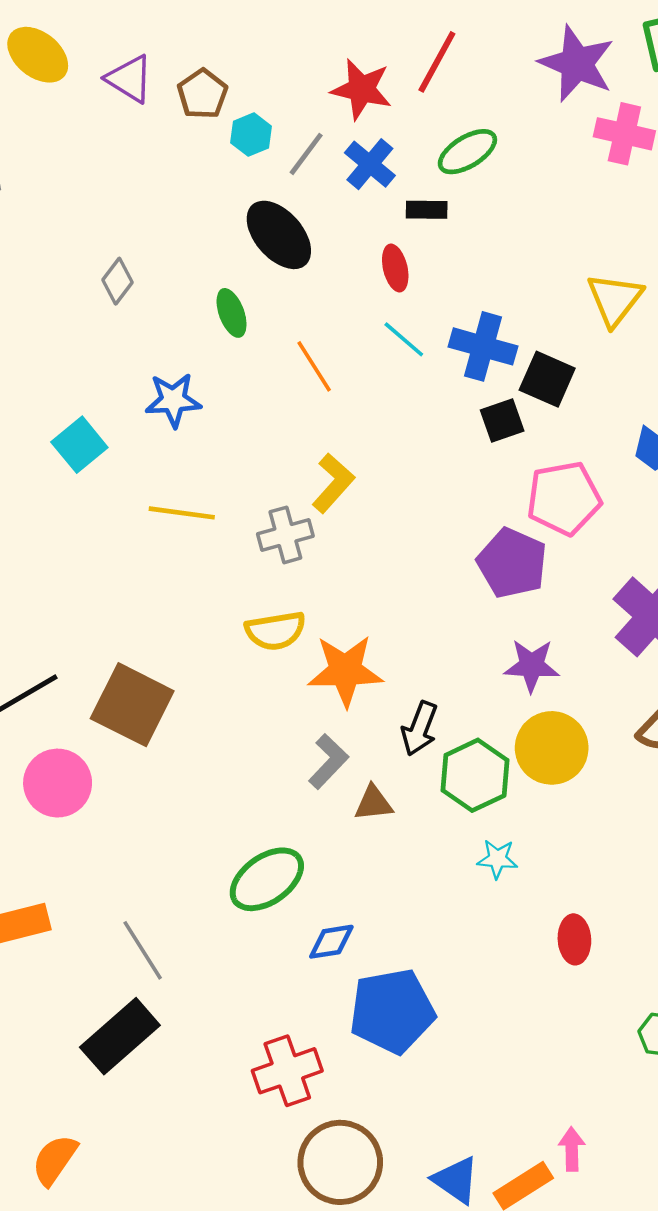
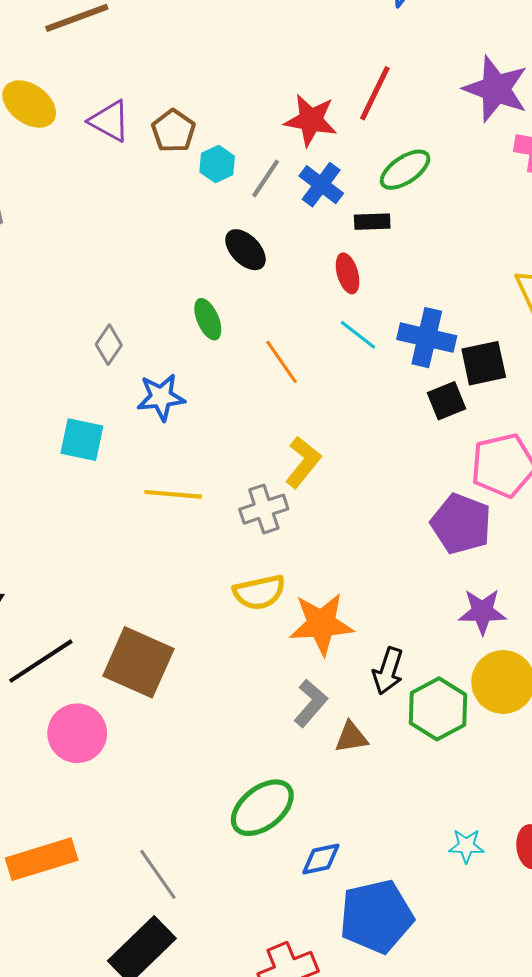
black ellipse: (279, 235) -> (245, 250), size x0.7
gray diamond: (118, 281) -> (109, 345), moved
black square: (547, 379) -> (484, 363), turned -33
cyan square: (79, 445) -> (82, 440), turned -36
cyan star: (497, 859) -> (466, 846), moved

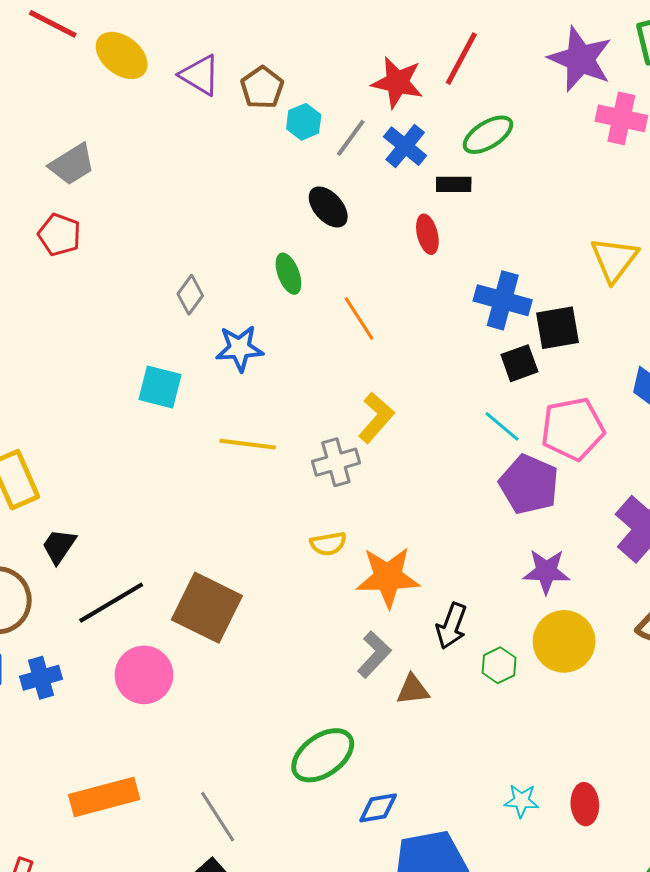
cyan line: (358, 335) -> (502, 426), moved
yellow semicircle: (259, 592) -> (328, 544), size x0.7
green hexagon: (438, 709) -> (499, 665), size x0.6

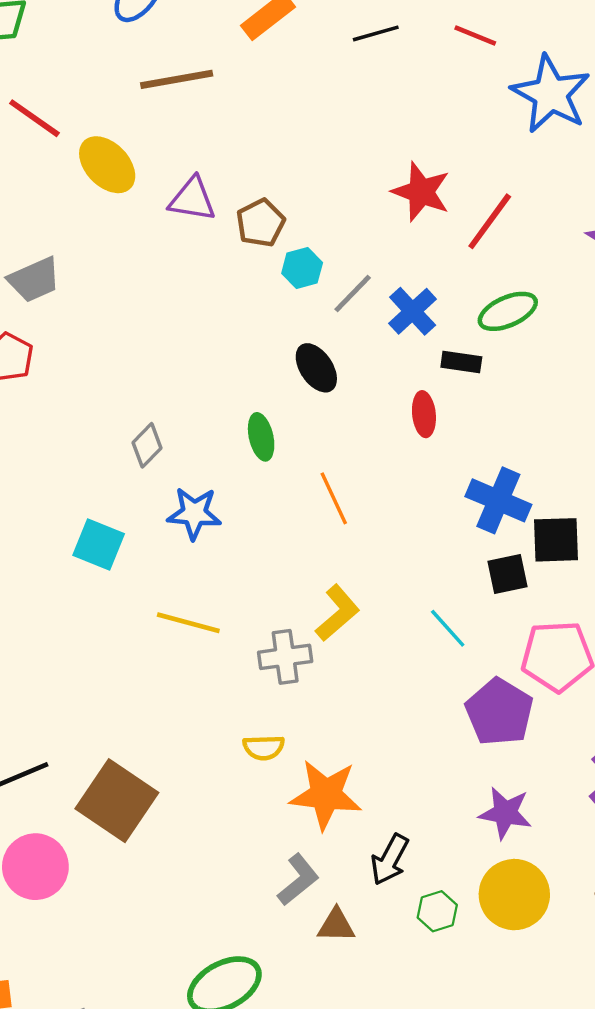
purple triangle: (200, 75) -> (192, 199), turned -30
red star: (397, 82) -> (421, 192), moved
cyan line: (502, 426) -> (448, 628), moved

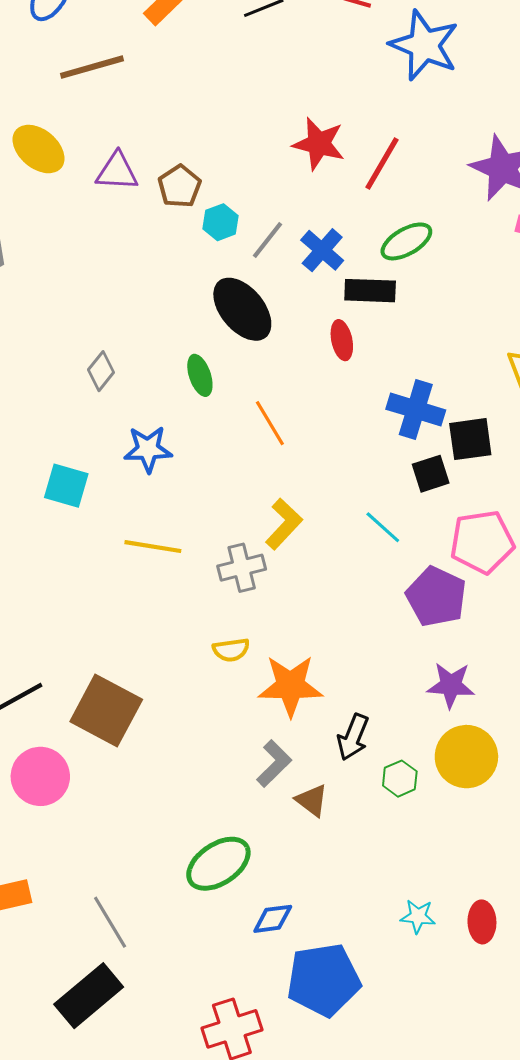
black rectangle: (461, 362) -> (370, 291), size x1.4
black ellipse: (316, 368) -> (242, 309), size x1.5
gray diamond: (147, 445) -> (101, 371), moved
brown triangle: (336, 925) -> (312, 800), turned 42

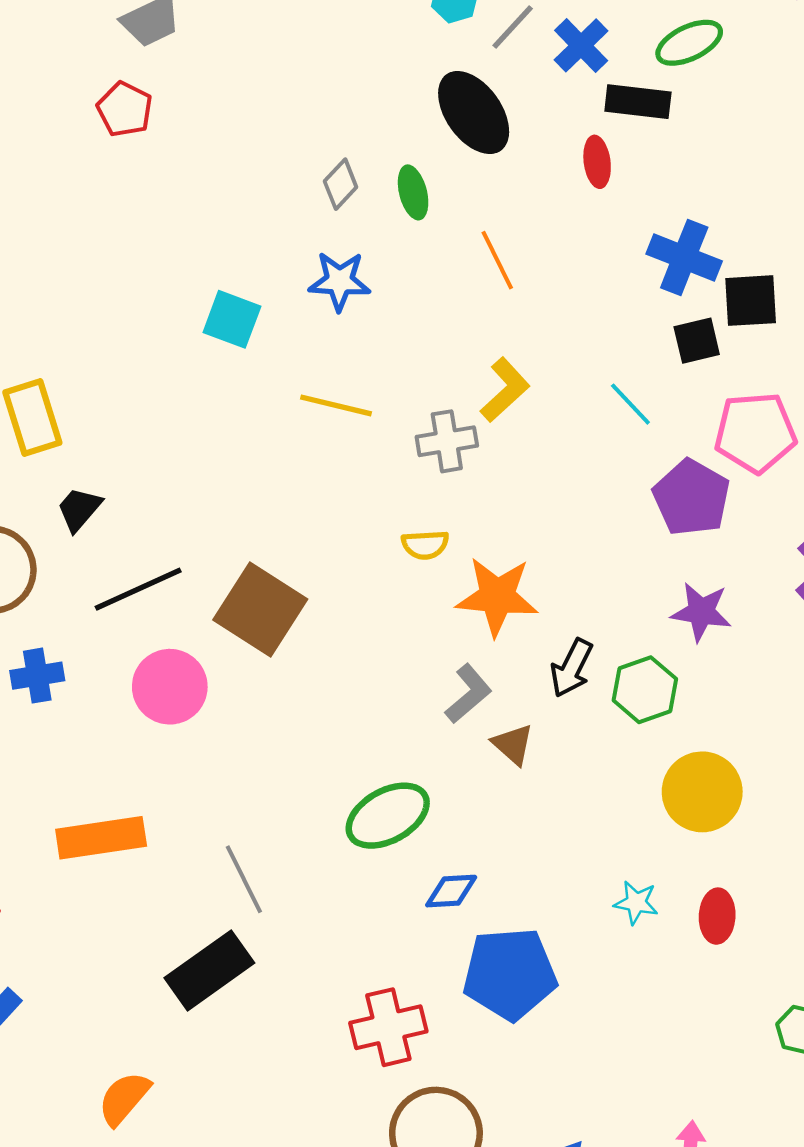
gray diamond: (101, 371) -> (341, 184), moved
yellow circle: (466, 757) -> (702, 792), moved
green hexagon: (400, 779) -> (645, 690), moved, size x1.4

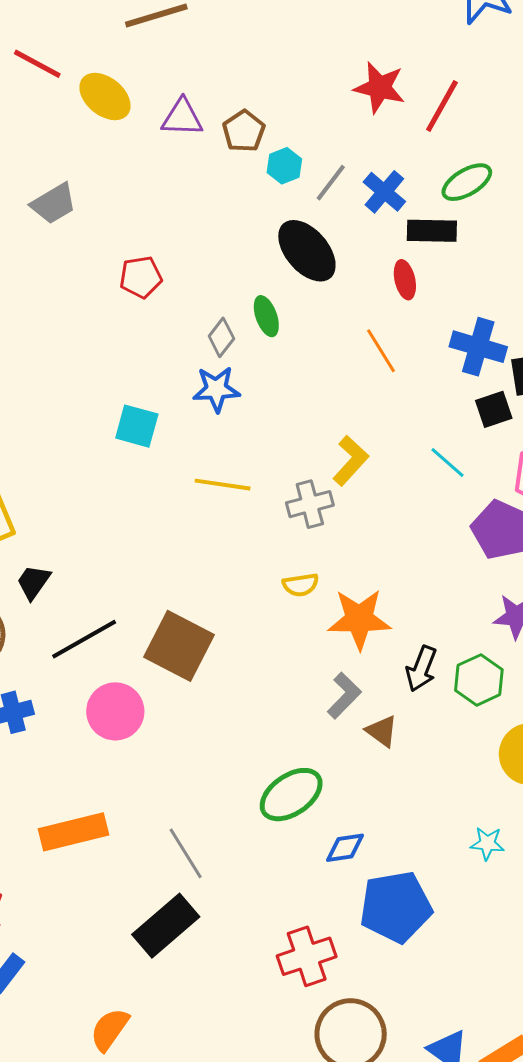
red pentagon: (125, 109) -> (141, 277), moved, turned -30
gray diamond: (341, 184) -> (221, 337), moved
orange line: (497, 260) -> (381, 351), moved

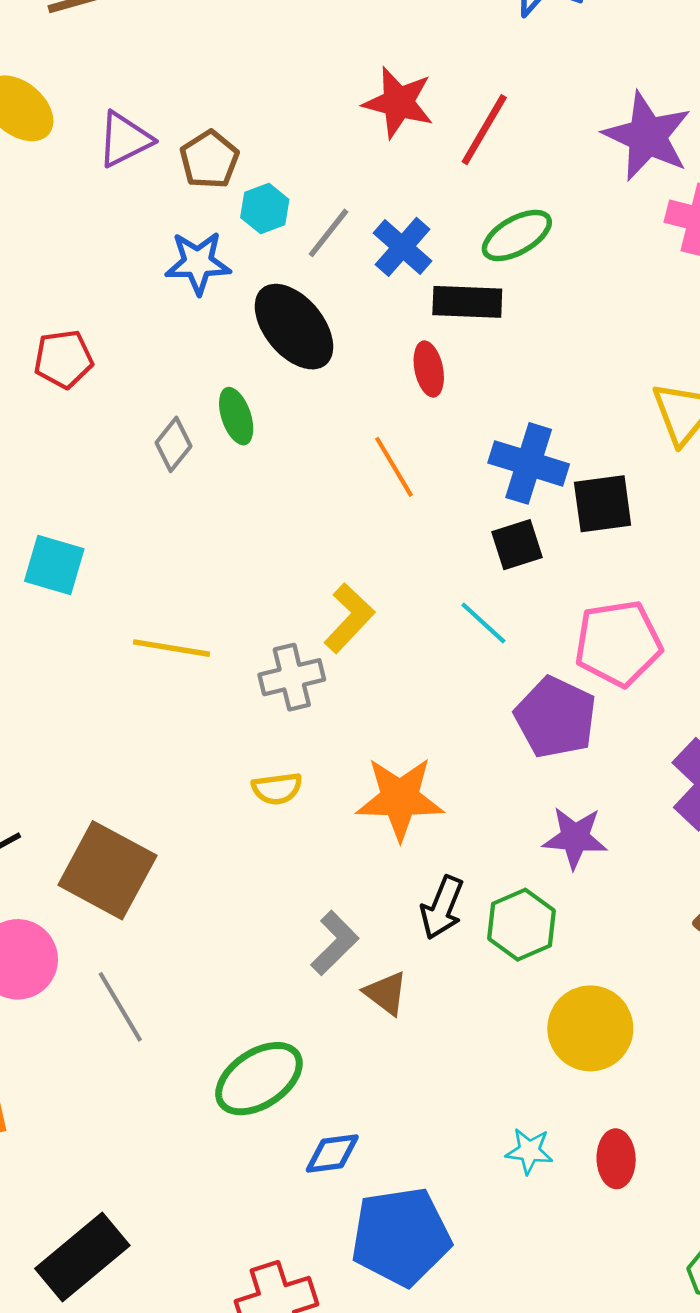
purple triangle: (182, 118) -> (125, 139), turned -30
blue star: (216, 389) -> (198, 263), moved
black square: (494, 409) -> (517, 545), moved
orange star: (359, 619) -> (400, 798), moved
gray line: (186, 853) -> (120, 1007), moved

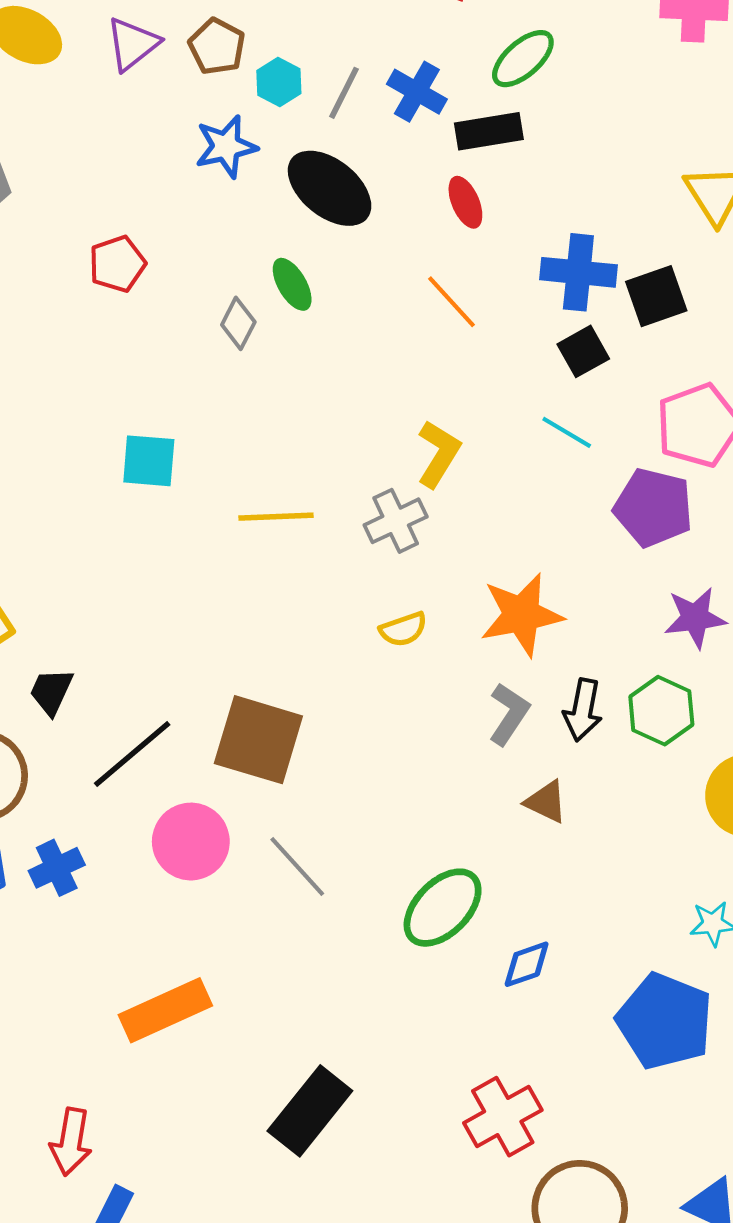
gray L-shape: (335, 943) -> (509, 714), moved
blue pentagon: (401, 1236) -> (665, 1021), moved, turned -30

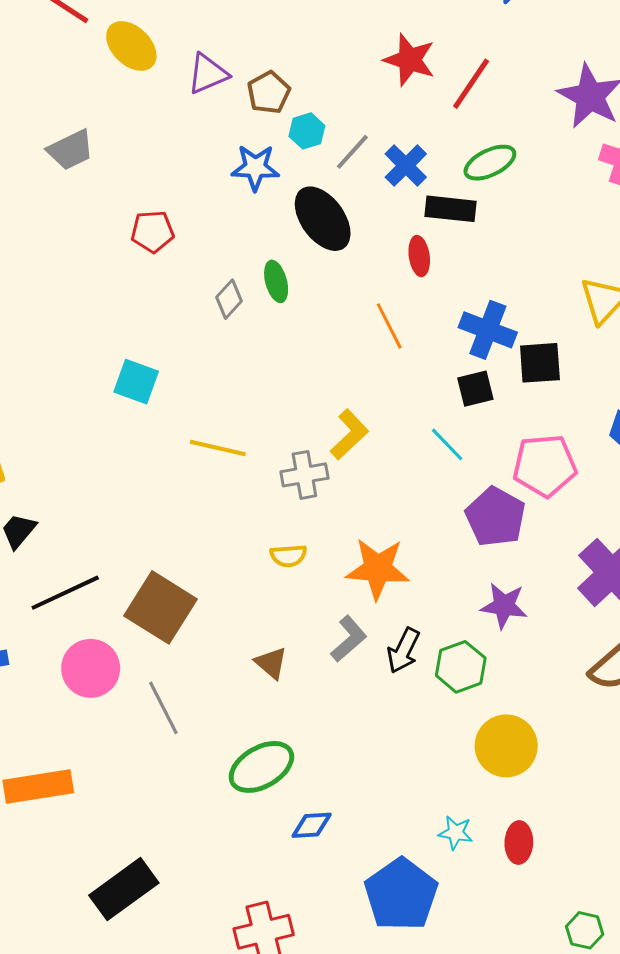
brown triangle: (546, 802) -> (271, 663), moved

